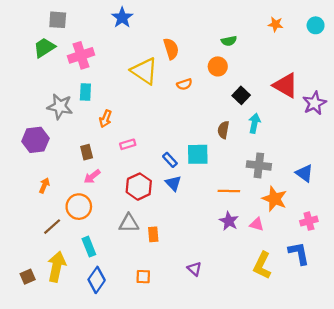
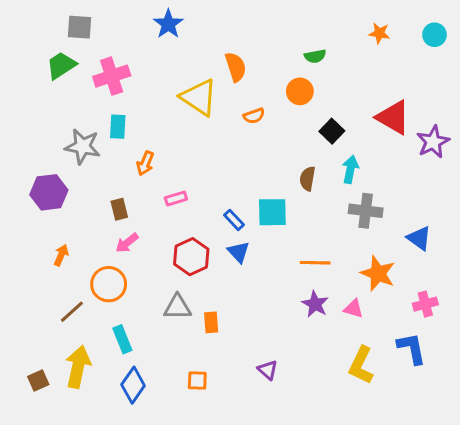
gray cross: (259, 165) -> (366, 211), moved

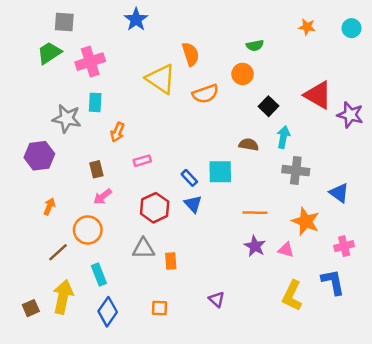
orange semicircle: (254, 116) -> (205, 94), size x1.5
purple star: (433, 142) -> (350, 115), turned -30
brown semicircle: (307, 179) -> (249, 145), turned 90

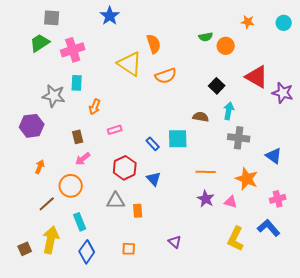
orange circle: (243, 74) -> (226, 46), moved
blue triangle: (193, 204) -> (154, 179), moved
blue L-shape: (333, 282) -> (269, 228), turned -30

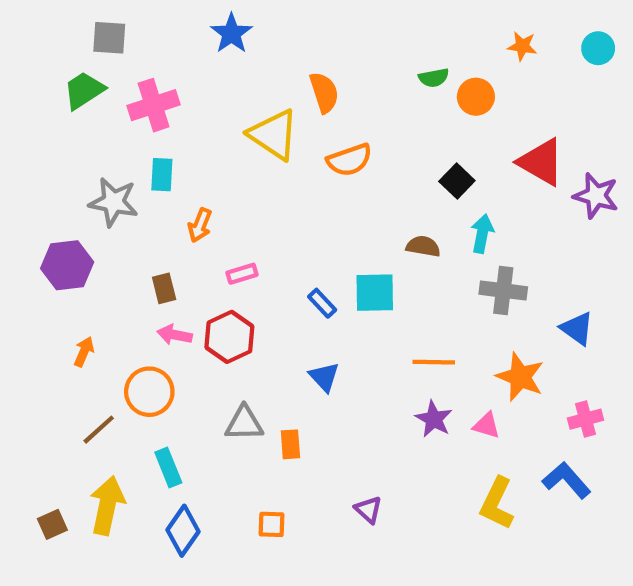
pink arrow: (83, 159) -> (175, 335), turned 49
red hexagon: (125, 168) -> (229, 337), moved

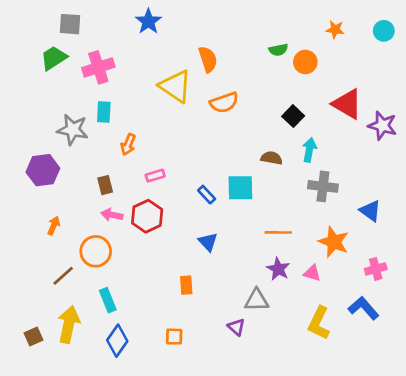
gray triangle: (244, 423) -> (257, 300), moved

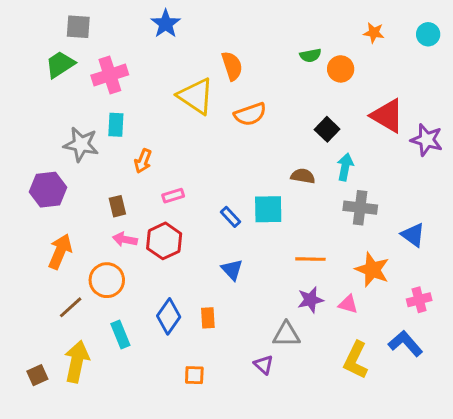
orange arrow: (54, 226) -> (60, 251), size x1.6
purple star: (278, 269) -> (310, 300), turned 30
blue diamond: (117, 341) -> (169, 316), moved

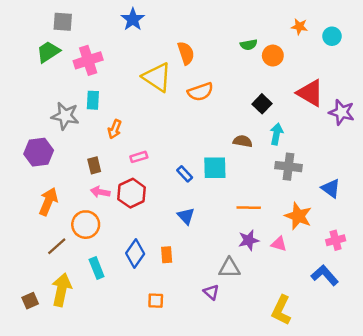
cyan circle: (428, 34) -> (332, 36), moved
yellow L-shape: (356, 360) -> (281, 310), moved

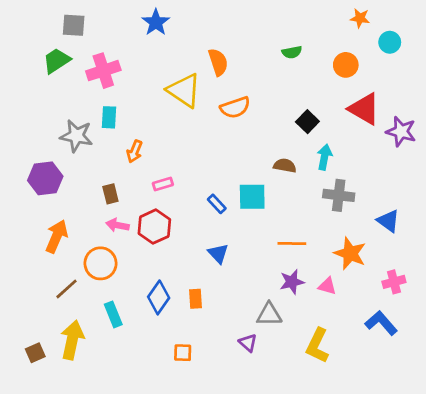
orange star: (299, 27) -> (360, 18), moved
orange circle: (273, 56) -> (346, 65), moved
yellow L-shape: (281, 310) -> (317, 346), moved

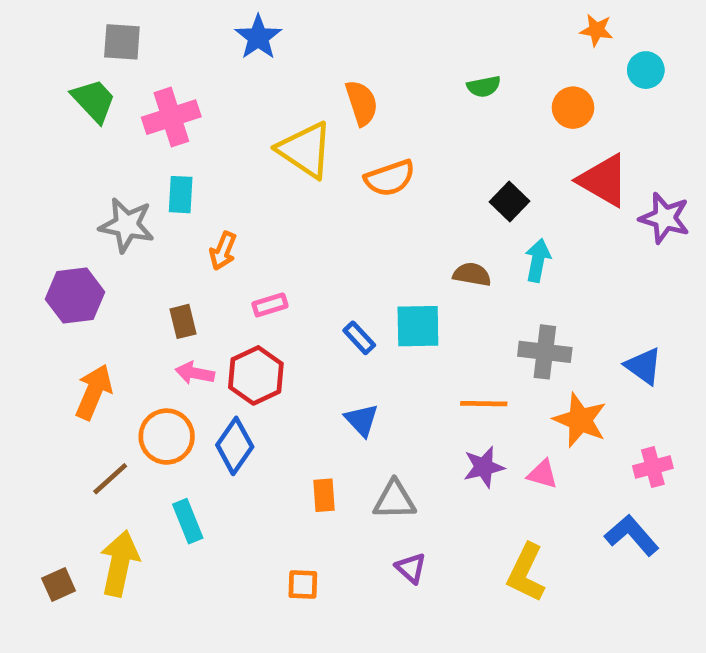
green trapezoid: (57, 61) -> (94, 101), turned 80
gray cross: (339, 195) -> (545, 352), moved
blue diamond: (159, 297) -> (235, 446), moved
gray triangle: (269, 314) -> (394, 500), moved

